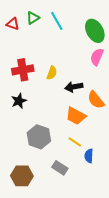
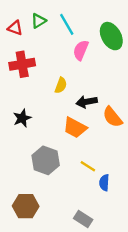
pink semicircle: (97, 57) -> (81, 50), moved
red cross: (23, 70) -> (22, 64), moved
orange trapezoid: (76, 116) -> (75, 128), moved
gray rectangle: (60, 168) -> (83, 219), moved

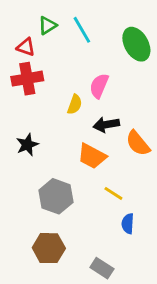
red triangle: (15, 28) -> (26, 47), moved
pink semicircle: (81, 50) -> (99, 86), moved
yellow line: (88, 166) -> (113, 193), moved
brown hexagon: (26, 206) -> (49, 248), moved

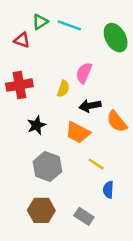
cyan line: (82, 30) -> (69, 25), turned -40
red cross: (27, 79) -> (19, 85), moved
black star: (27, 145) -> (36, 125), moved
gray rectangle: (102, 268) -> (84, 216), moved

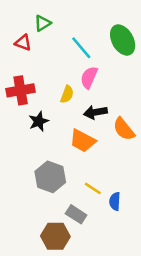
cyan line: (69, 25) -> (81, 48), moved, turned 30
black star: (36, 125) -> (39, 121), moved
yellow line: (96, 164) -> (93, 188), moved
brown hexagon: (41, 210) -> (55, 236), moved
gray rectangle: (84, 216) -> (76, 214), moved

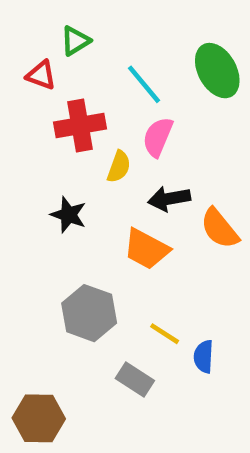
red cross: (21, 90) -> (80, 125), moved
black star: (39, 121) -> (69, 215), turned -30
brown hexagon: (55, 236) -> (39, 418), moved

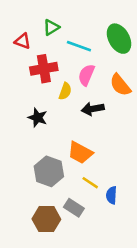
green triangle: (75, 41) -> (51, 27), moved
cyan line: (144, 84) -> (79, 46), turned -30
orange semicircle: (220, 228) -> (120, 85), moved
orange trapezoid: (146, 249) -> (80, 153), moved
brown hexagon: (39, 418) -> (46, 219), moved

